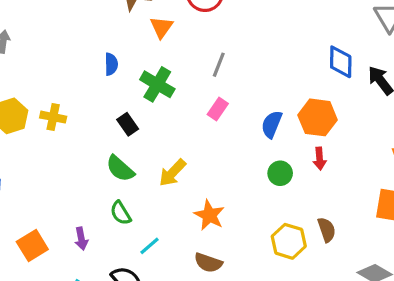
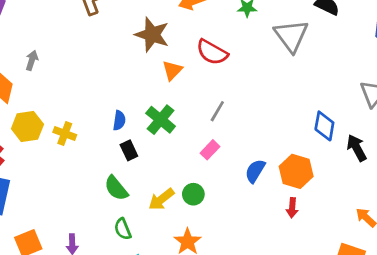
blue semicircle: (111, 64) -> (119, 121), moved
green circle: (280, 173) -> (193, 194), moved
green semicircle: (121, 213) -> (123, 229), moved

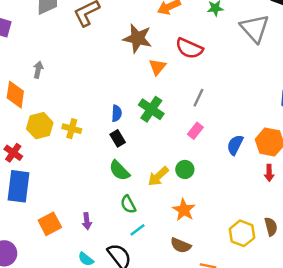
black rectangle: (129, 150) -> (118, 138), moved

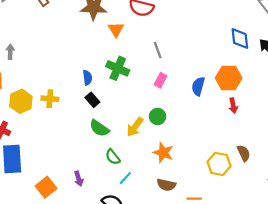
gray line: (198, 98) -> (158, 50), turned -35

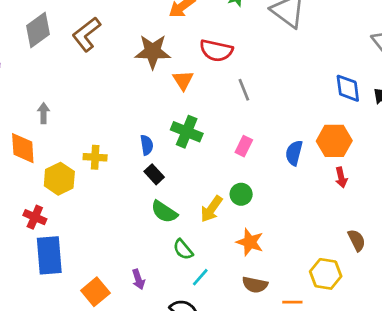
gray line: (158, 50) -> (244, 90), moved
yellow cross: (50, 99) -> (95, 157), moved
yellow hexagon: (219, 164) -> (326, 274), moved

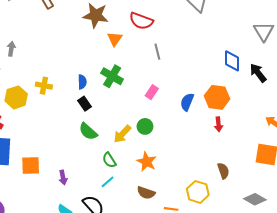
green semicircle: (183, 249) -> (109, 160), moved
orange square: (95, 292) -> (31, 166), moved, turned 30

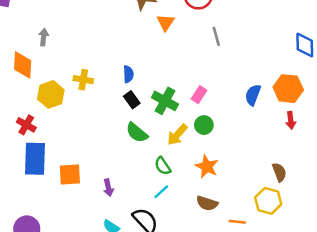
green cross: (112, 76) -> (165, 101), moved
pink rectangle: (152, 92) -> (199, 95), moved
brown semicircle: (223, 171) -> (279, 172), moved

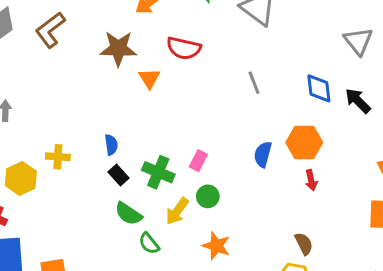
gray line: (216, 36) -> (254, 83), moved
green semicircle: (163, 166) -> (149, 243), moved

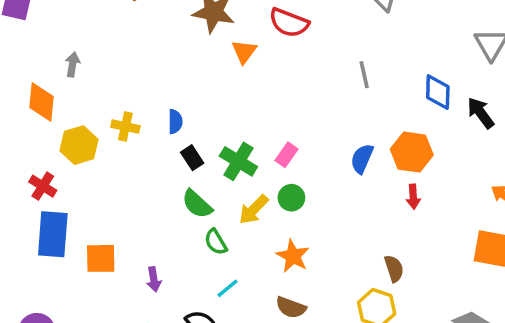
blue semicircle: (111, 145) -> (175, 122), moved

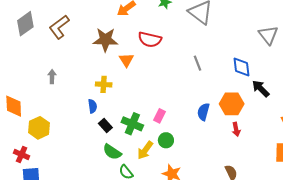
gray arrow: (73, 64) -> (52, 77), moved
black arrow: (481, 113) -> (261, 89), moved
yellow cross: (125, 126) -> (104, 84), moved

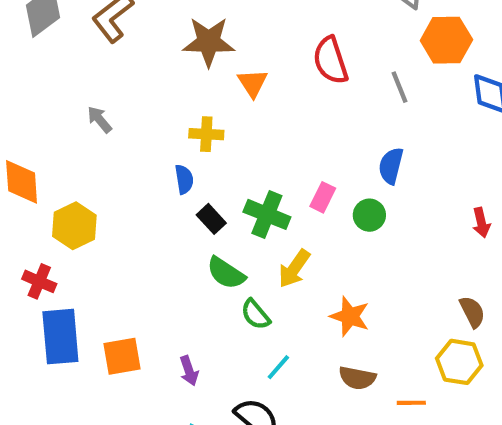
red semicircle: (150, 40) -> (331, 60), moved, turned 60
gray arrow: (52, 77) -> (100, 119), turned -40
orange hexagon: (232, 104) -> (446, 40), moved
blue semicircle: (203, 112) -> (391, 166), moved
green circle: (166, 140) -> (369, 215), moved

